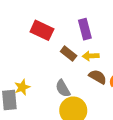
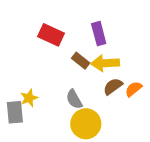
yellow arrow: (91, 56) -> (105, 63), size x1.5
brown semicircle: (98, 77) -> (113, 86), turned -66

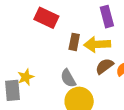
purple rectangle: (99, 34) -> (107, 17), moved
brown rectangle: (81, 61) -> (74, 42), turned 63

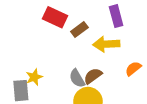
brown rectangle: (74, 42) -> (79, 29), moved, turned 42
brown semicircle: (104, 66) -> (93, 76), moved

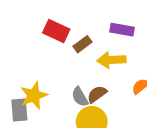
purple rectangle: (116, 16) -> (122, 30), turned -65
yellow star: (34, 77) -> (34, 95), size x1.5

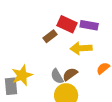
red rectangle: (56, 31) -> (67, 24), moved
brown rectangle: (82, 44) -> (50, 36), moved

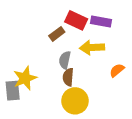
brown semicircle: (70, 74) -> (68, 77), moved, turned -49
gray semicircle: (57, 76) -> (65, 60), moved, turned 42

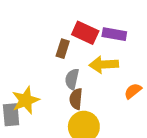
brown rectangle: (57, 34) -> (63, 49), turned -35

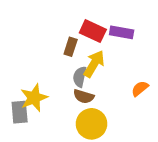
yellow arrow: (104, 64) -> (94, 64), moved, turned 124
brown semicircle: (76, 99) -> (84, 96), turned -78

